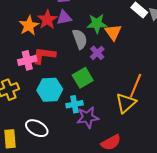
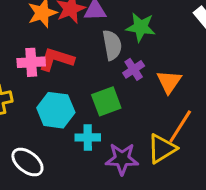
orange triangle: (113, 32) -> (169, 82), moved
purple star: (88, 117) -> (122, 159), moved

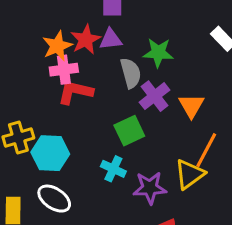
pink cross: (31, 62) -> (64, 70), moved
purple cross: (134, 69) -> (154, 96), size x1.4
cyan hexagon: (56, 110) -> (50, 153), moved
cyan cross: (88, 137) -> (113, 169), turned 30

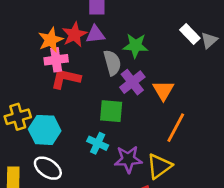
green square: (129, 131) -> (111, 111), turned 30
yellow triangle: (189, 174) -> (159, 166), moved

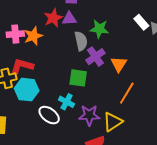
orange star: (51, 40) -> (33, 36), moved
pink cross: (56, 60) -> (15, 34), moved
red L-shape: (66, 79) -> (22, 66), moved
white ellipse: (48, 168) -> (49, 115), moved

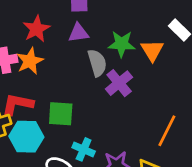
red star: (53, 18) -> (36, 29), moved
orange triangle: (119, 64) -> (152, 50), moved
green square: (78, 78) -> (61, 114), moved

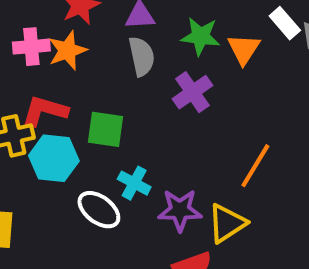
gray semicircle: (97, 63) -> (142, 56), moved

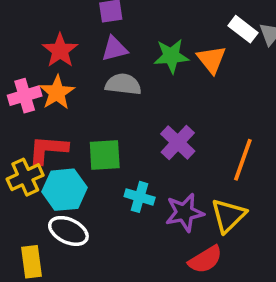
gray semicircle: (142, 56) -> (123, 84), turned -60
purple cross: (192, 92) -> (178, 142), moved
white ellipse: (99, 210) -> (68, 231), moved

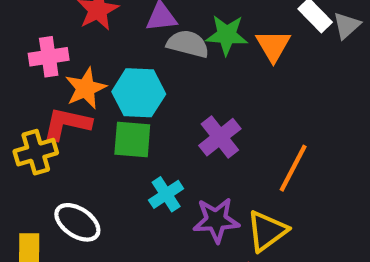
gray semicircle: (123, 84) -> (188, 44), moved
orange star: (57, 92) -> (86, 88), moved
cyan hexagon: (64, 190) -> (139, 93), moved
cyan cross: (140, 197) -> (166, 194), turned 32

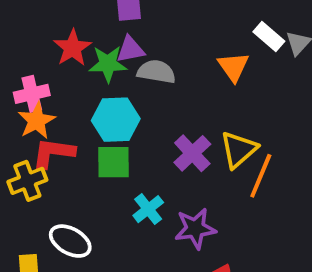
green star: (227, 35) -> (108, 64), moved
orange star: (86, 88) -> (37, 121), moved
yellow triangle: (267, 231) -> (239, 150), moved

